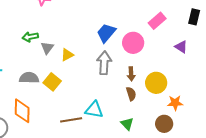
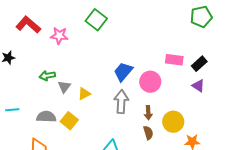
black rectangle: (194, 17) -> (199, 64), moved, turned 35
pink rectangle: (157, 21) -> (174, 60), turned 48

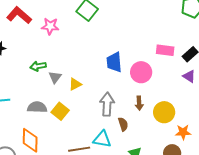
blue trapezoid: (123, 72) -> (114, 62), turned -45
gray arrow: (121, 102) -> (107, 104), moved
brown semicircle: (148, 133) -> (123, 124), moved

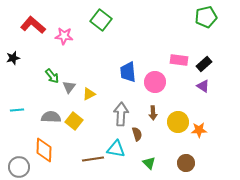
green arrow: (38, 66) -> (52, 76), turned -119
orange star: (183, 132) -> (199, 130), moved

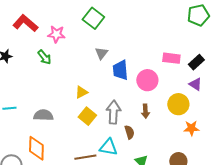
green arrow: (52, 76) -> (44, 57), moved
gray triangle: (69, 87) -> (101, 53), moved
yellow square: (74, 121) -> (87, 116), moved
yellow circle: (178, 122) -> (178, 104), moved

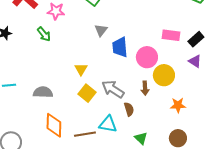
yellow triangle: (81, 92) -> (81, 69), turned -32
yellow circle: (178, 104) -> (164, 75), moved
gray arrow: (113, 112) -> (113, 89), turned -60
orange star: (191, 128) -> (178, 105), moved
orange diamond: (36, 148) -> (54, 125), moved

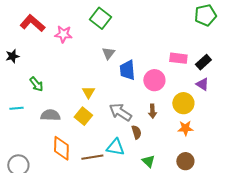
green arrow: (44, 34) -> (36, 84), moved
yellow circle: (164, 75) -> (183, 103), moved
yellow square: (87, 93) -> (83, 116), moved

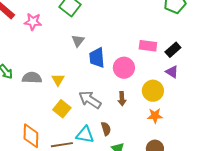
gray semicircle: (50, 115) -> (32, 78), moved
yellow square: (83, 116) -> (62, 109), moved
brown semicircle: (136, 132) -> (106, 129), moved

